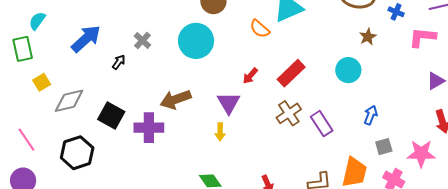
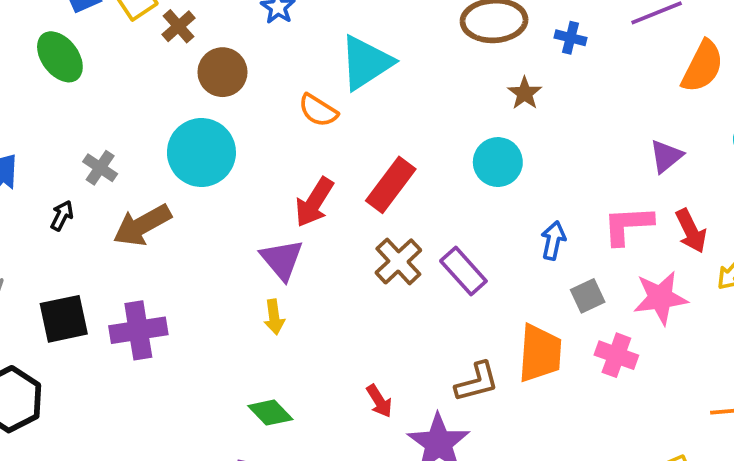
pink L-shape: (422, 37) -> (628, 225), moved
red arrow: (250, 76) -> (314, 202), size x1.5
brown arrow: (176, 99) -> (142, 225), moved
black square: (111, 116) -> (64, 319), turned -32

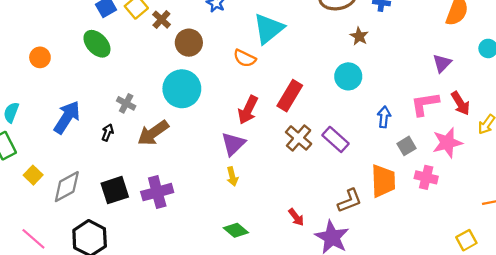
purple triangle: (282, 260) -> (233, 144), turned 32

